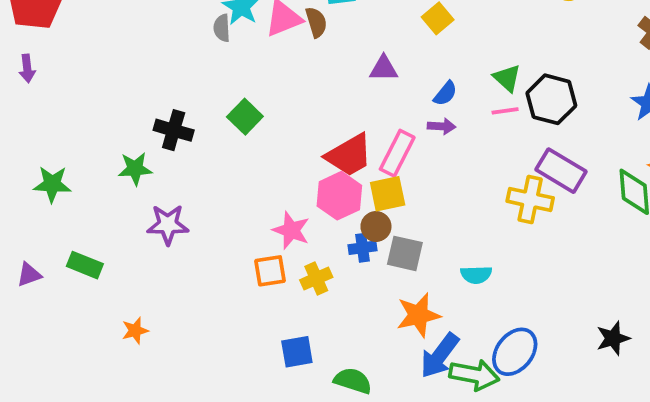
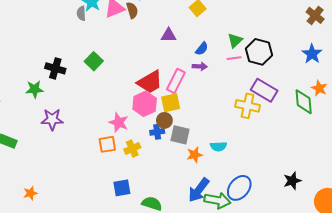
green triangle: (507, 78) -> (235, 40), turned 35
orange star: (418, 315) -> (195, 155), moved, size x0.7
orange star: (135, 331) -> (30, 193), moved

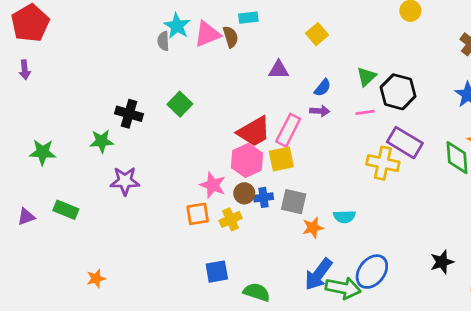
pink line: (234, 58) -> (365, 112), moved
brown circle: (164, 120) -> (244, 193), moved

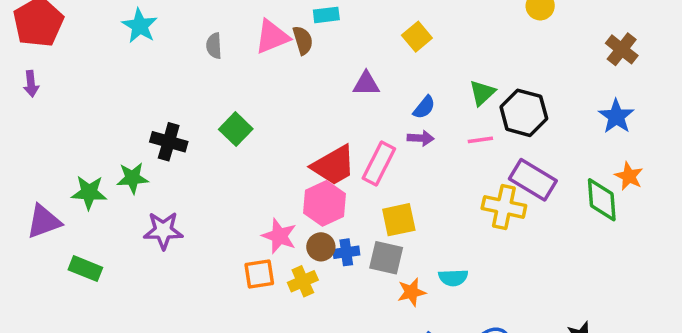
cyan star: (177, 26) -> (140, 26), moved
green star: (43, 152) -> (89, 192), moved
yellow square: (281, 159) -> (399, 220), moved
purple triangle: (26, 217) -> (44, 221), moved, size x1.5

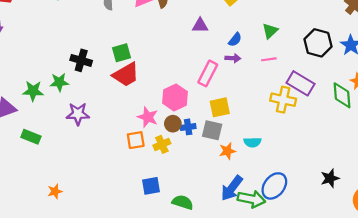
black hexagon: (524, 113) -> (318, 43), moved
green square: (236, 129) -> (122, 53), turned 30
red trapezoid: (334, 165) -> (126, 75), moved

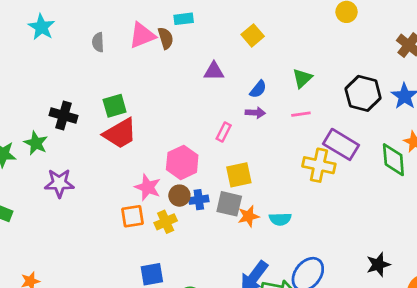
pink rectangle: (208, 73) -> (224, 132), size x0.6
green star: (59, 82) -> (36, 143), turned 30
orange star: (227, 151) -> (248, 216), moved

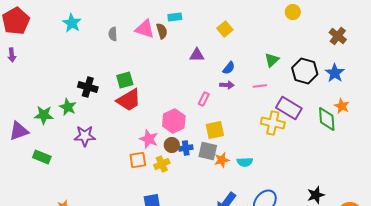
pink triangle: (142, 35) -> (145, 29), turned 40
green triangle: (302, 78) -> (272, 60), moved

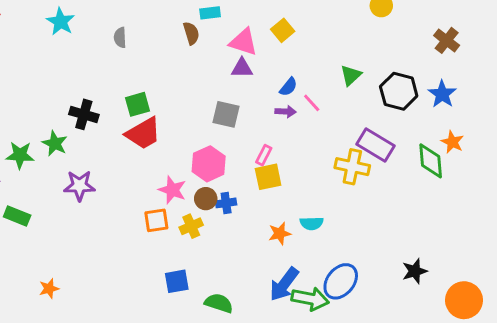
pink triangle: (145, 29) -> (243, 42), moved
pink line: (260, 86) -> (312, 103), moved, turned 56
pink rectangle: (204, 99) -> (264, 155), moved
gray square: (208, 151) -> (226, 114), moved
orange star: (222, 160) -> (280, 233), moved

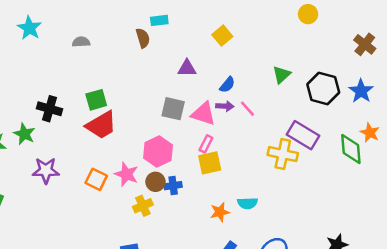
gray semicircle: (120, 38) -> (81, 42), turned 90
pink triangle: (243, 42) -> (203, 114), moved
pink line: (312, 103) -> (248, 109), moved
orange square: (156, 220) -> (96, 179), moved, turned 35

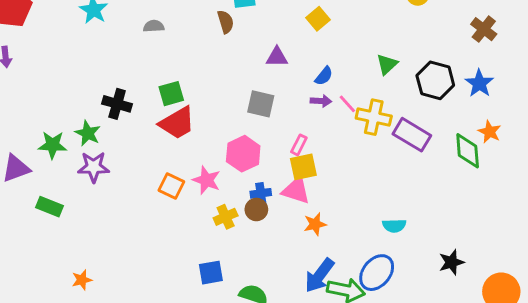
pink triangle: (203, 114) -> (296, 190), moved
yellow cross: (283, 154) -> (374, 117), moved
purple star: (46, 170) -> (94, 167), moved
brown circle: (155, 182) -> (256, 209), moved
cyan semicircle: (248, 203) -> (394, 226), moved

